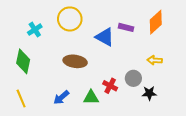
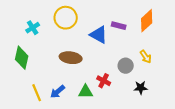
yellow arrow: (155, 60) -> (146, 57), turned -128
gray circle: (133, 78) -> (126, 66), moved
yellow line: (21, 98) -> (37, 93), moved

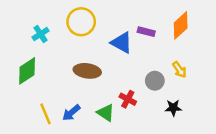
green diamond: (22, 58) -> (27, 71), turned 45
green triangle: (86, 92) -> (106, 113), turned 35

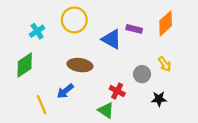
blue arrow: (71, 113) -> (65, 91), moved
green triangle: (106, 113) -> (106, 110), moved

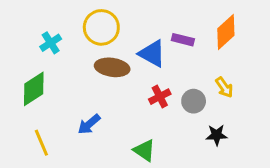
brown ellipse: (80, 65) -> (112, 67), moved
red cross: (117, 91) -> (160, 97), moved, turned 35
yellow line: (42, 105) -> (41, 143), moved

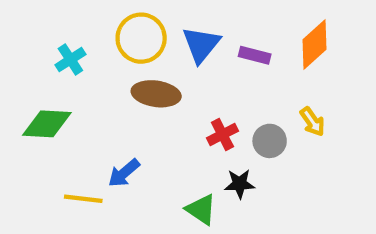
blue triangle: (152, 54) -> (201, 45), moved, turned 40
green diamond: (34, 89) -> (47, 124), turned 36
black star: (217, 135) -> (240, 184), moved
yellow line: (41, 143) -> (83, 199), moved, turned -60

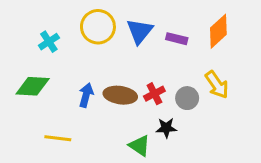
brown ellipse: (156, 94) -> (120, 95), moved
yellow arrow: (312, 122) -> (217, 85), size x1.4
blue arrow: (124, 173) -> (86, 95), moved, turned 145

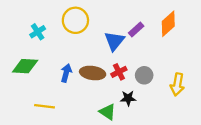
blue triangle: (140, 31) -> (114, 41), moved
purple rectangle: (177, 39) -> (136, 29), turned -56
yellow arrow: (217, 85) -> (177, 84), moved, turned 45

